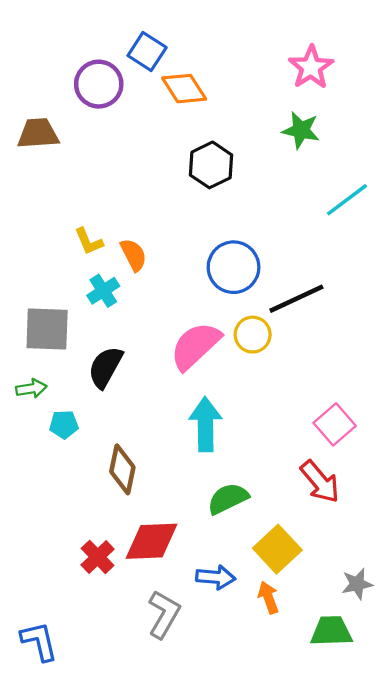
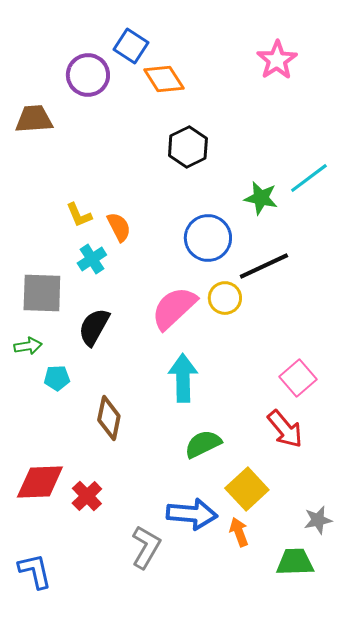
green star: (301, 130) -> (261, 198), moved
red diamond: (152, 541) -> (40, 482), moved
blue arrow: (216, 577) -> (192, 514), size x1.4

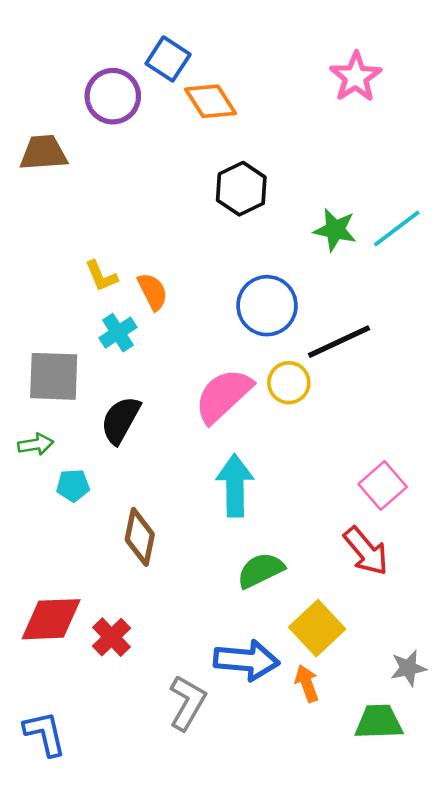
green star: (261, 198) -> (335, 230), moved

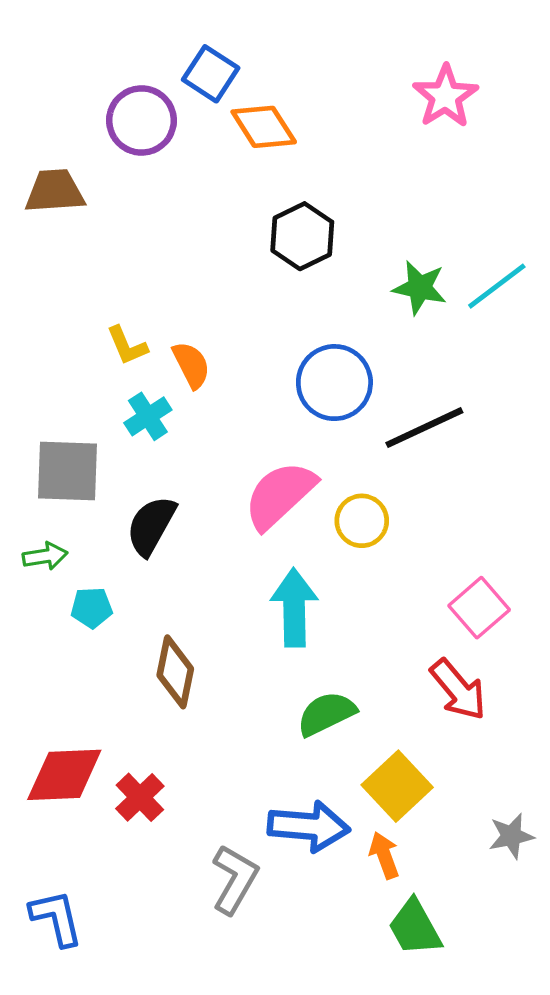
yellow circle: (289, 383) -> (362, 521), moved
green trapezoid: (379, 722) -> (415, 928), moved, turned -117

